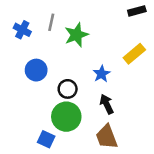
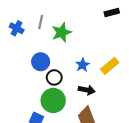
yellow rectangle: (134, 54) -> (110, 66), moved
blue circle: (36, 70) -> (41, 62), moved
black arrow: (107, 104) -> (87, 90), turned 126

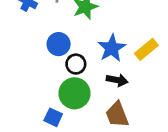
blue star: (82, 65) -> (112, 48), size x1.5

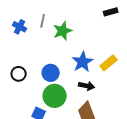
blue circle: (59, 44) -> (51, 73), moved
black circle: (76, 64) -> (19, 74), moved

